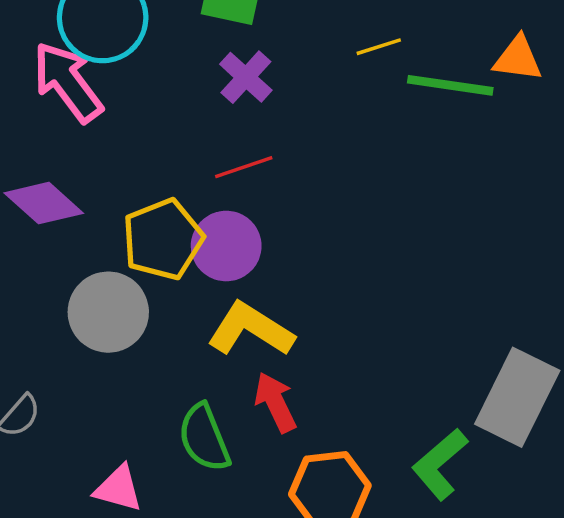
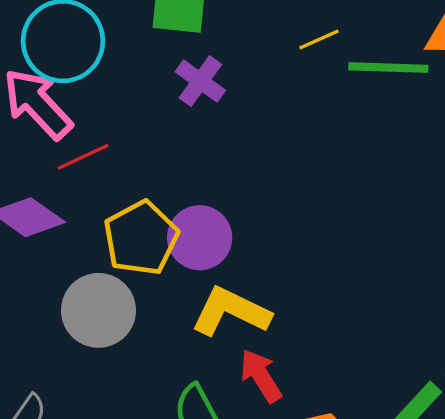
red line: (244, 167) -> (83, 157), moved

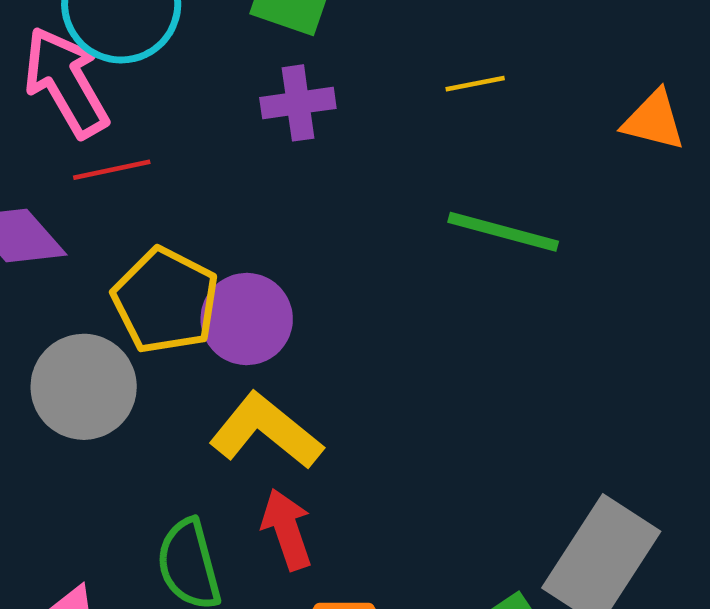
green line: (388, 68) -> (503, 232), moved
purple cross: (200, 81) -> (298, 103), turned 33
yellow pentagon: (141, 238) -> (165, 301), turned -30

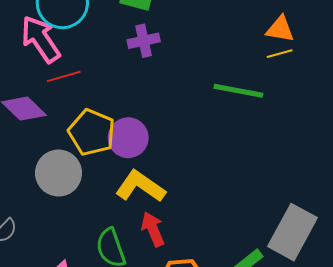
yellow line: (475, 84) -> (280, 54), moved
orange triangle: (654, 120) -> (280, 29), moved

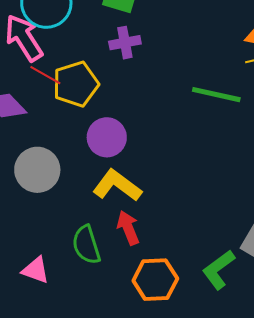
red line: (64, 76) -> (45, 75), turned 44
yellow pentagon: (92, 132) -> (76, 84), moved, turned 30

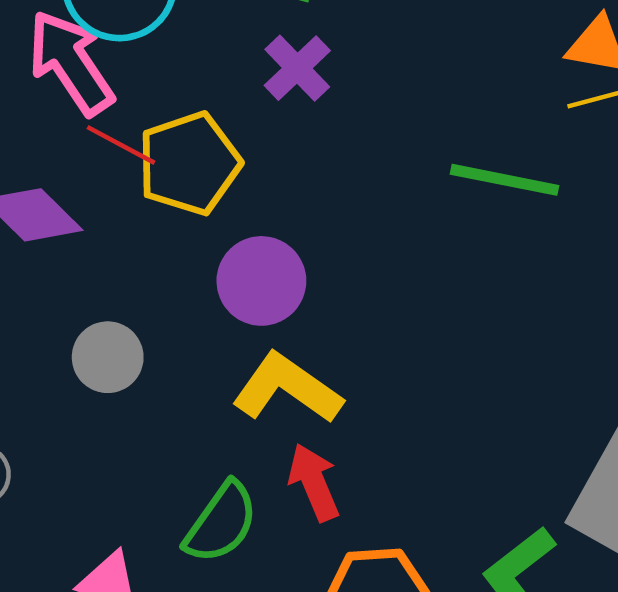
purple cross: (125, 43) -> (297, 68), turned -32
gray circle: (37, 170) -> (108, 357), size x0.7
green semicircle: (86, 245) -> (221, 523), turned -126

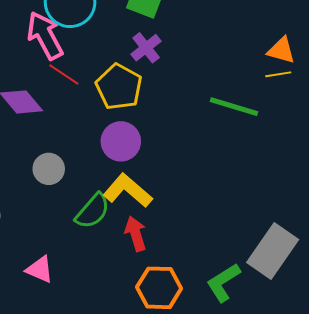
yellow pentagon: (189, 163) -> (119, 87), moved, turned -30
green semicircle: (221, 523) -> (93, 211), moved

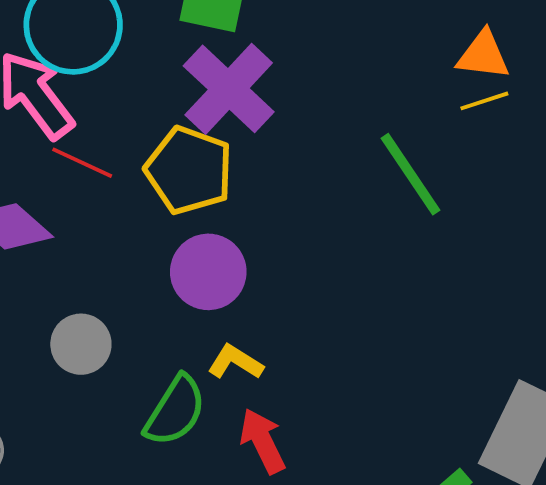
purple cross: (146, 48) -> (229, 89), size x1.6
green line: (234, 107) -> (411, 174), turned 48
yellow L-shape: (128, 191) -> (235, 362), size x0.6

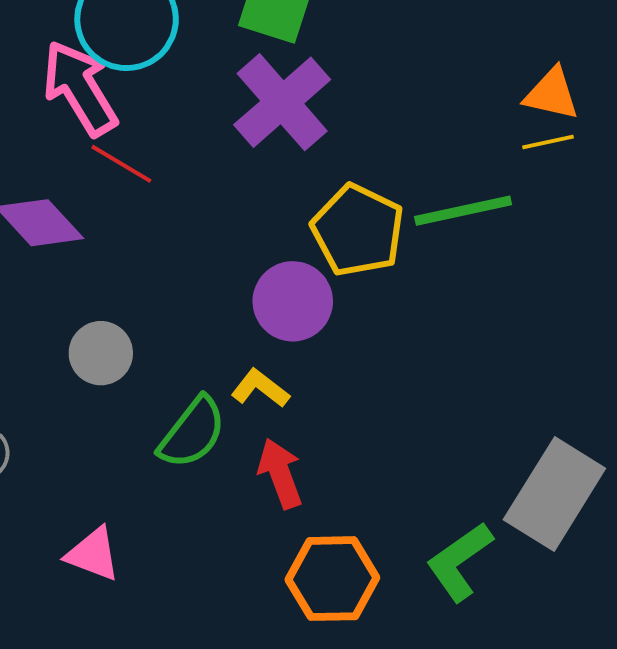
yellow pentagon: (189, 170) -> (358, 230), moved
green line: (411, 174) -> (463, 211), turned -74
purple circle: (208, 272) -> (293, 301), moved

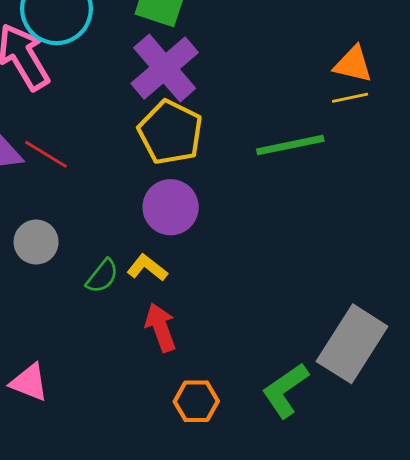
red line: (121, 164) -> (46, 154), moved
yellow pentagon: (358, 230) -> (170, 132), moved
green semicircle: (192, 433) -> (102, 276), moved, size x0.7
orange hexagon: (332, 579) -> (196, 401), size x0.7

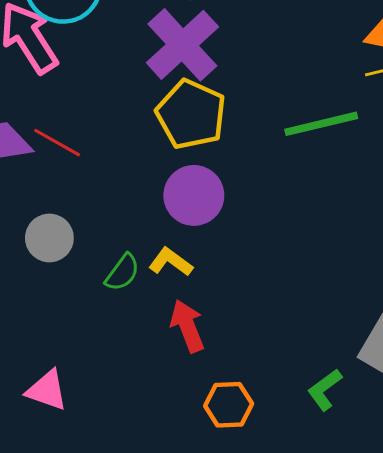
green L-shape: (285, 390) -> (325, 390), size x0.7

